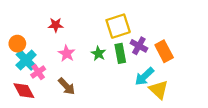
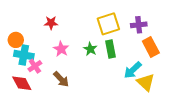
purple cross: (139, 46) -> (139, 25), moved, turned -35
cyan cross: (26, 60) -> (24, 55), turned -36

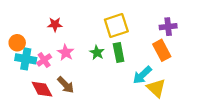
purple cross: (139, 25) -> (168, 27), moved
pink cross: (35, 66) -> (44, 60), moved
red diamond: (22, 83) -> (42, 89), moved

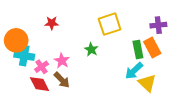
orange circle: (17, 43) -> (16, 40), size x1.5
pink star: (66, 52) -> (62, 61), moved
green rectangle: (119, 52) -> (138, 49), moved
pink cross: (44, 60) -> (42, 67), moved

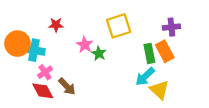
cyan cross: (24, 56) -> (34, 50), moved
pink star: (62, 61) -> (85, 45), moved

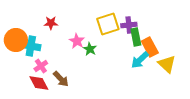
purple cross: (171, 27) -> (129, 25), moved
green rectangle: (149, 53) -> (136, 37), moved
cyan arrow: (145, 77) -> (140, 60), moved
yellow triangle: (159, 90) -> (167, 64), moved

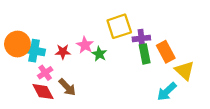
red star: (51, 23) -> (63, 52), moved
purple cross: (129, 25) -> (141, 38), moved
green rectangle: (136, 37) -> (145, 54), moved
cyan arrow: (140, 60) -> (167, 92), moved

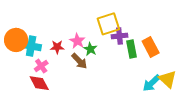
purple cross: (141, 38) -> (119, 36), moved
yellow triangle: (184, 71) -> (168, 79), moved
brown arrow: (67, 87) -> (79, 61), moved

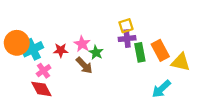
yellow square: (108, 24) -> (126, 26), moved, size x0.6
cyan cross: (31, 46) -> (33, 49), turned -36
yellow triangle: (168, 79) -> (181, 62), moved, turned -30

